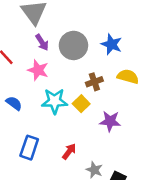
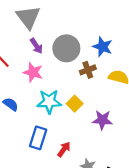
brown cross: (94, 82) -> (88, 70), moved
blue rectangle: (29, 148) -> (38, 138), moved

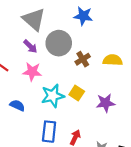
gray triangle: (28, 17) -> (34, 19), moved
blue star: (103, 47) -> (83, 16), moved

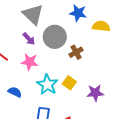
yellow semicircle: (113, 60) -> (101, 26), moved
cyan star: (53, 96) -> (47, 85), turned -30

